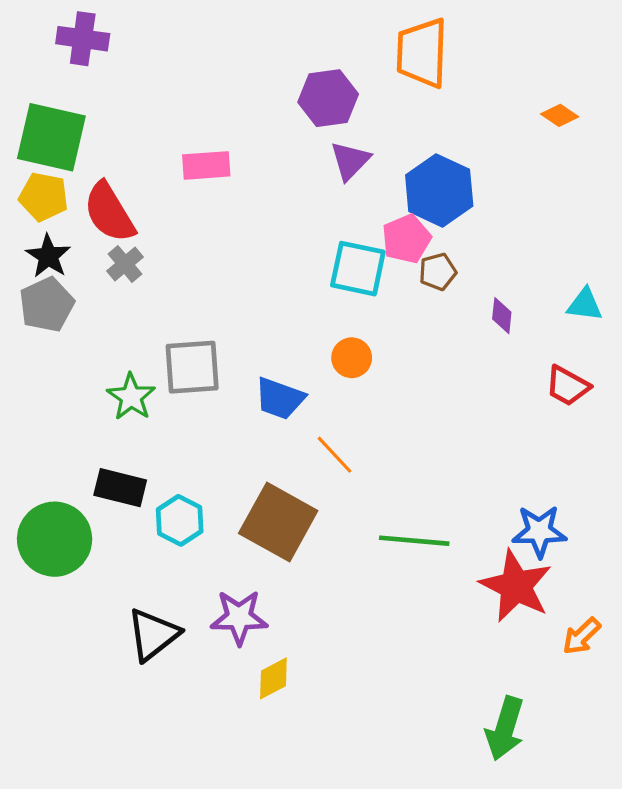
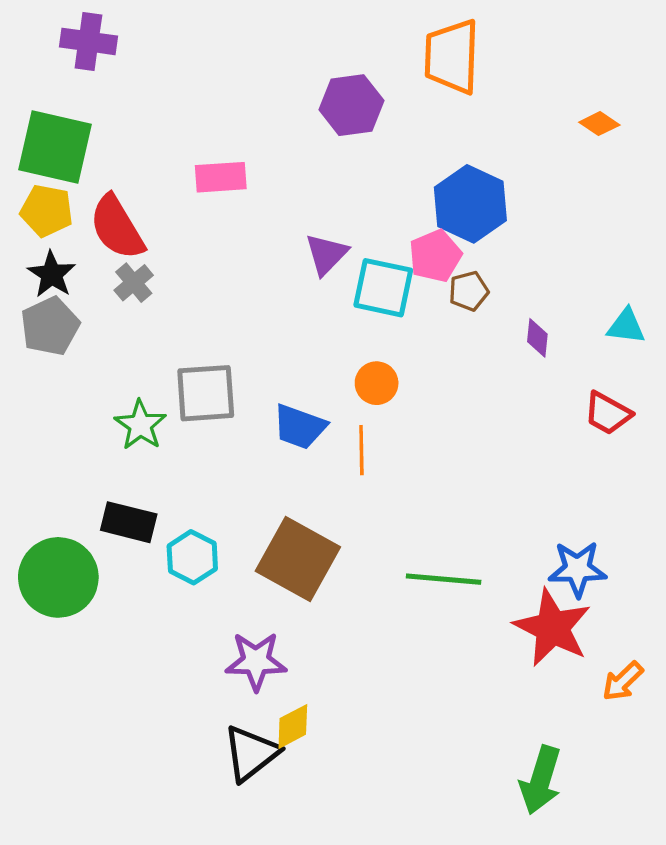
purple triangle: (350, 161) -> (326, 254), moved
orange line: (334, 455) -> (361, 450), moved, turned 42
black triangle: (153, 635) -> (251, 753), moved

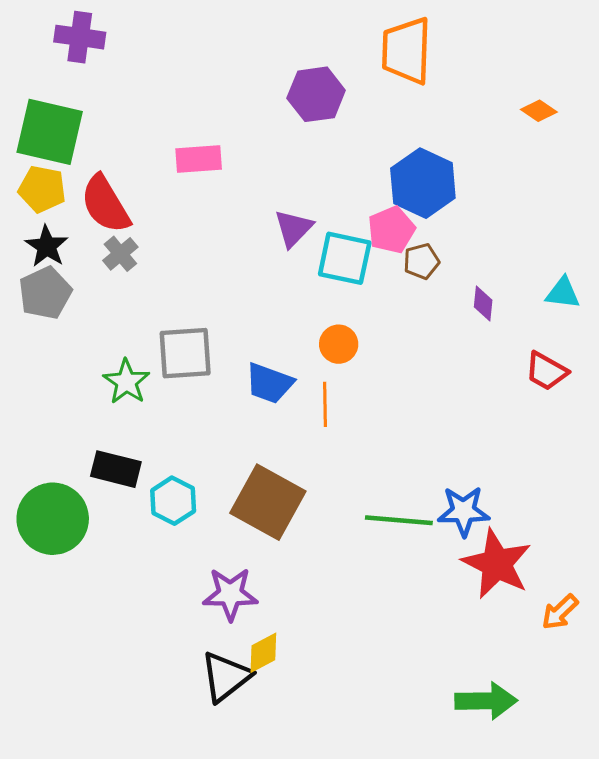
blue star: (578, 569) -> (464, 511), moved
green arrow: (541, 780) -> (486, 701), turned -108

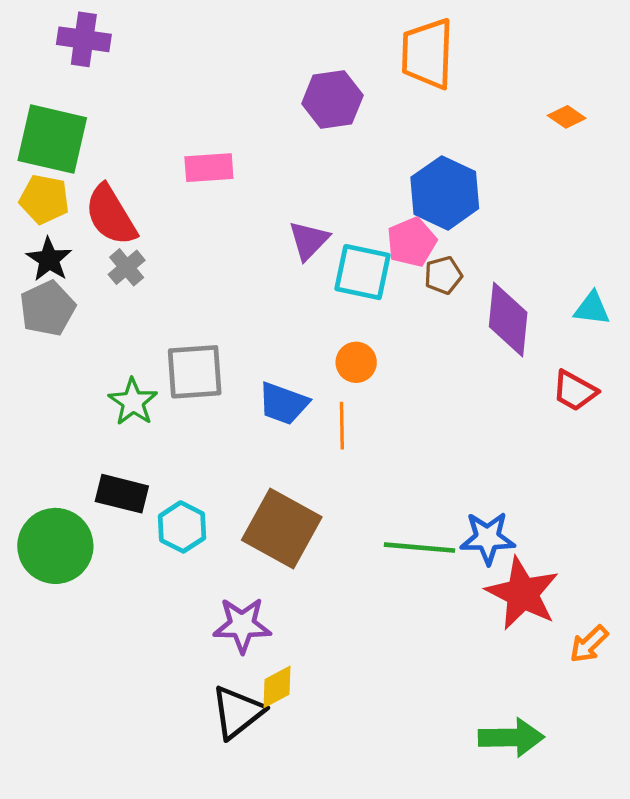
purple diamond: (483, 303) -> (508, 320), size x2.0

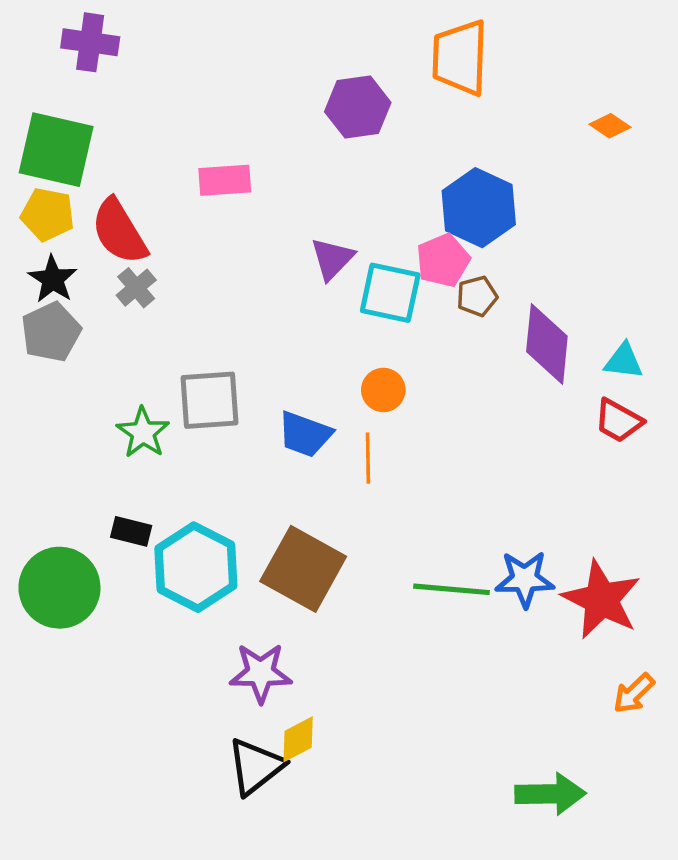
cyan triangle: (592, 308) -> (624, 361), moved
black rectangle: (122, 494) -> (131, 531), size x0.7
cyan hexagon: (182, 527) -> (196, 567), size x1.6
red star: (522, 593) -> (601, 600), moved

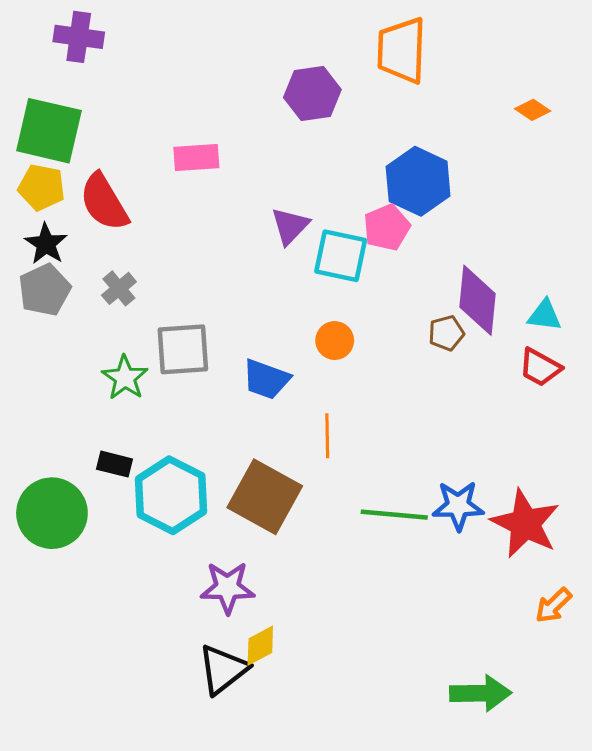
gray cross: (136, 288) -> (119, 288), moved
brown pentagon: (477, 296) -> (446, 333), moved
orange line: (368, 458) -> (327, 436), moved

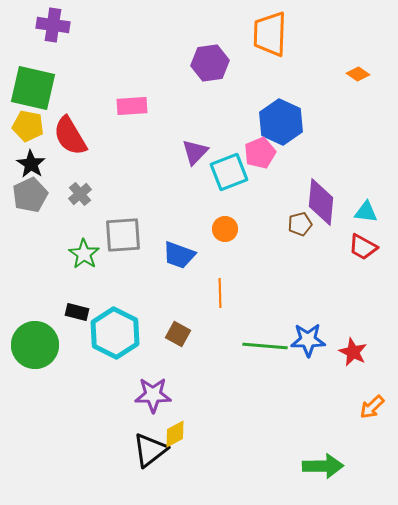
cyan square: (341, 256) -> (229, 172), turned -33
brown square: (265, 497) -> (178, 334), size x0.5
red star: (525, 524) -> (353, 352), size x0.6

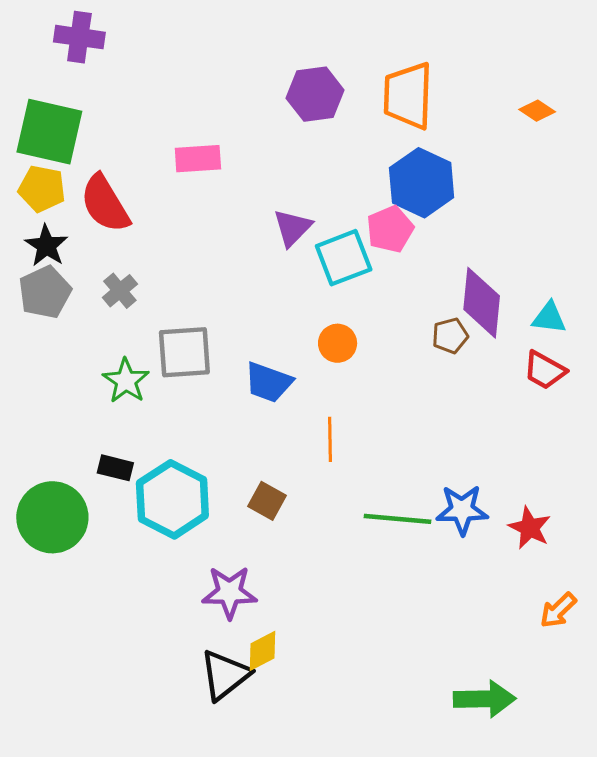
orange trapezoid: (270, 34) -> (408, 96), moved

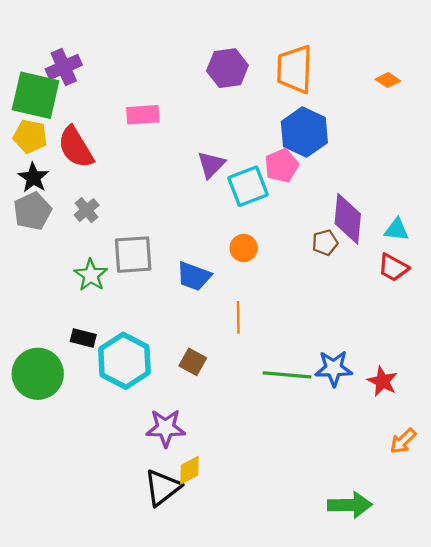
purple cross: (79, 37) -> (64, 67), moved, turned -32

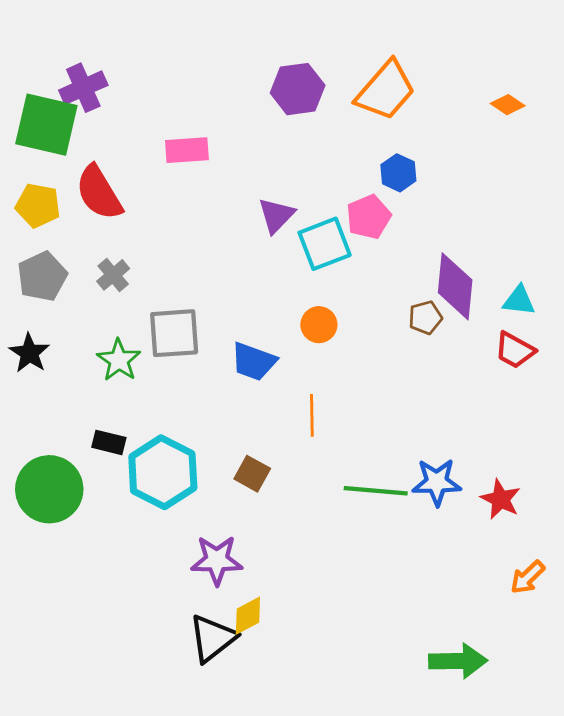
orange trapezoid: (295, 69) -> (386, 90), turned -141
blue hexagon: (304, 132) -> (398, 173), size x0.6
yellow pentagon: (30, 136) -> (38, 205), moved
black star: (33, 178) -> (29, 353), moved

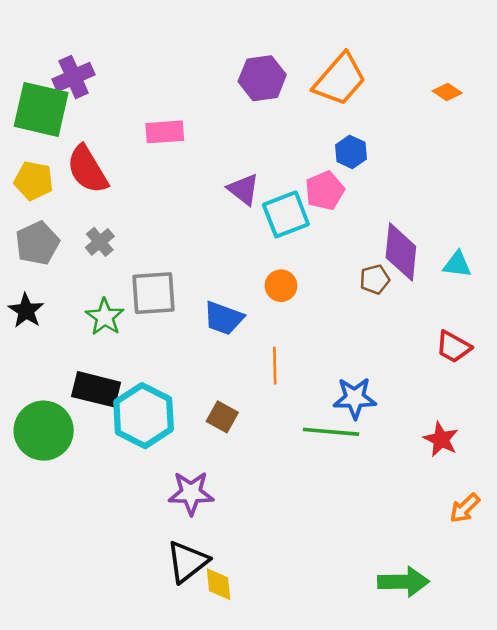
purple triangle: (276, 215) -> (244, 189), turned -36
red trapezoid: (515, 350) -> (453, 347), moved
black rectangle: (109, 442) -> (96, 389), size x1.6
blue star: (437, 482) -> (355, 398), moved
yellow diamond: (248, 616) -> (219, 584), moved, turned -68

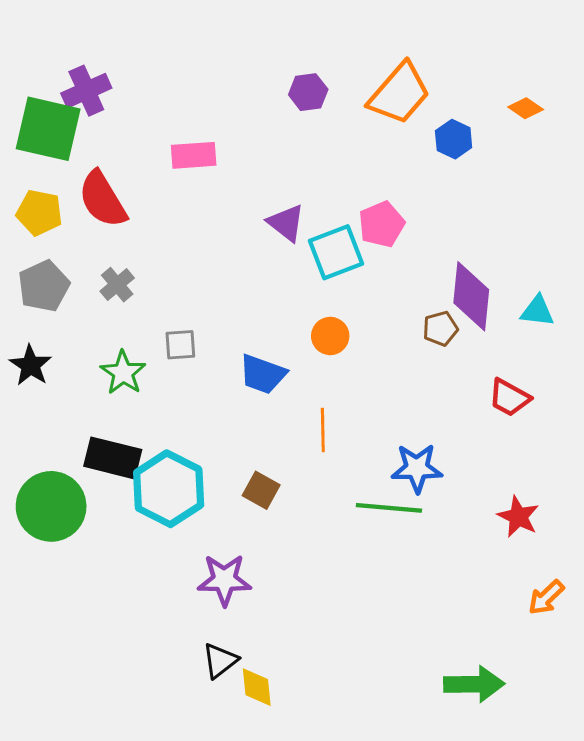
purple hexagon: (262, 78) -> (308, 92), size x0.7
blue hexagon: (351, 152) -> (454, 139), moved
gray square: (154, 293) -> (180, 345), size x0.6
red trapezoid: (453, 347) -> (509, 398), moved
black triangle: (187, 562) -> (220, 661), size x0.7

